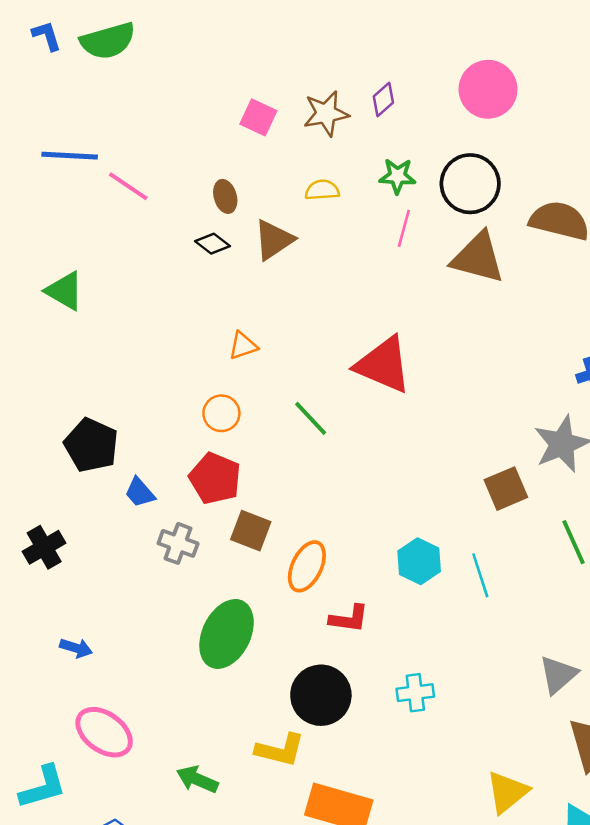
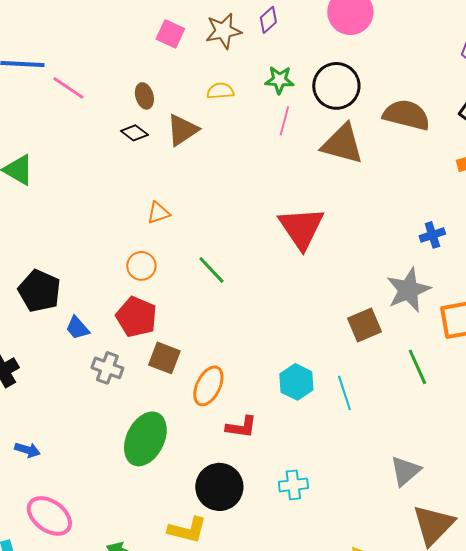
red triangle: (383, 365) -> (301, 228), moved, turned 33

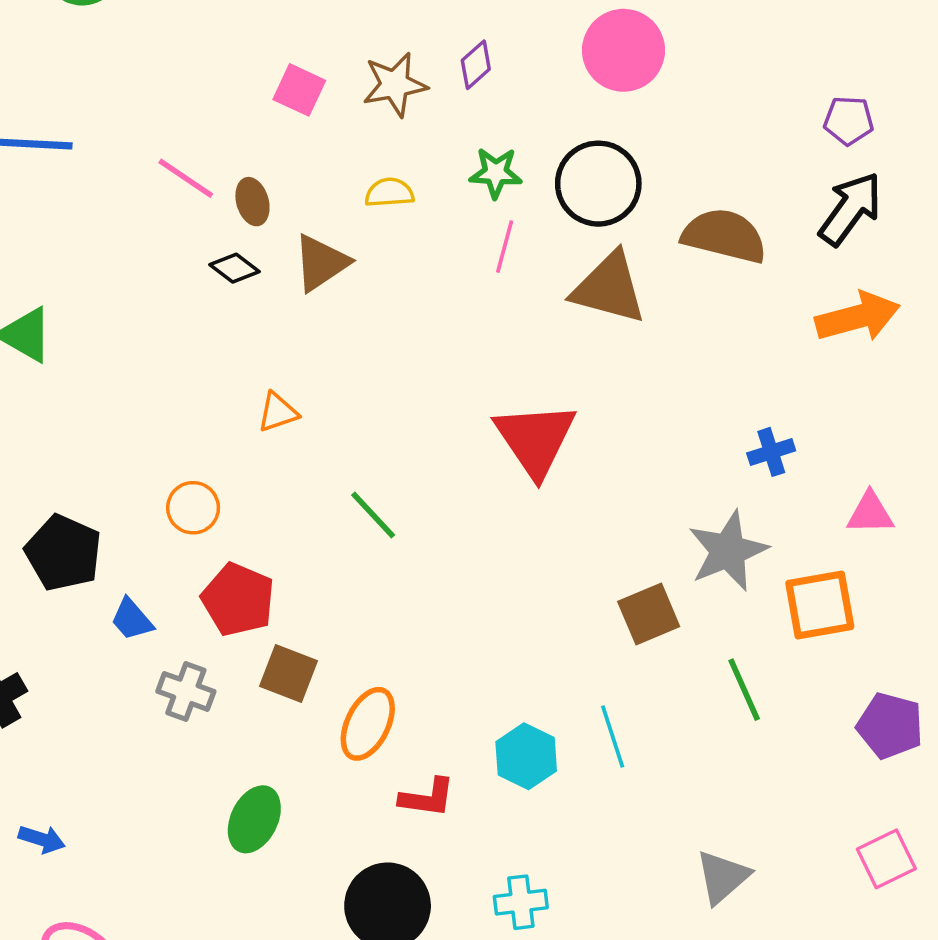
pink line: (68, 88) -> (186, 178), moved
orange circle: (141, 266) -> (193, 508), moved
cyan hexagon: (296, 382) -> (526, 756), moved
green ellipse: (145, 439) -> (254, 819), size x0.7

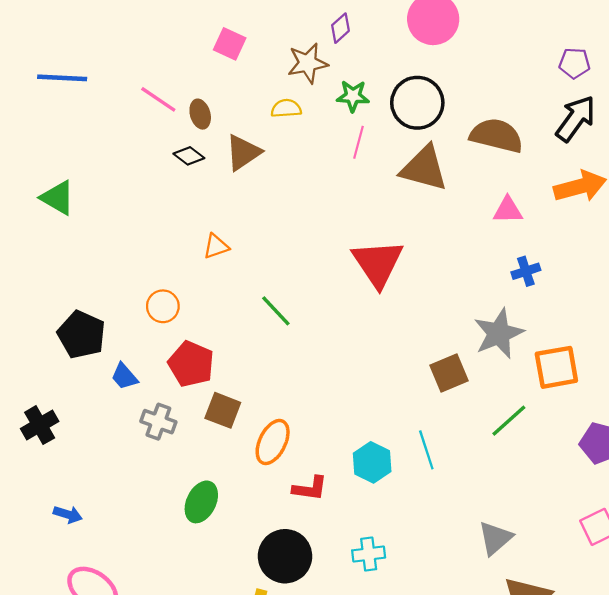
brown star: (395, 85) -> (308, 63), moved
pink triangle: (870, 513) -> (508, 210), moved
green line: (744, 690) -> (509, 421), turned 72

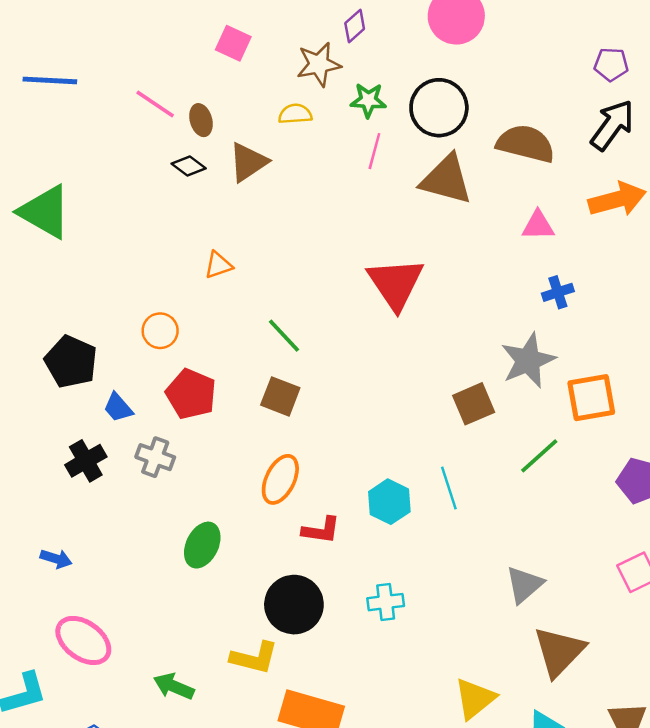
green triangle: (58, 198) -> (45, 212), size x1.4
brown square: (223, 410) -> (280, 396), moved
black cross: (40, 425) -> (86, 461), moved

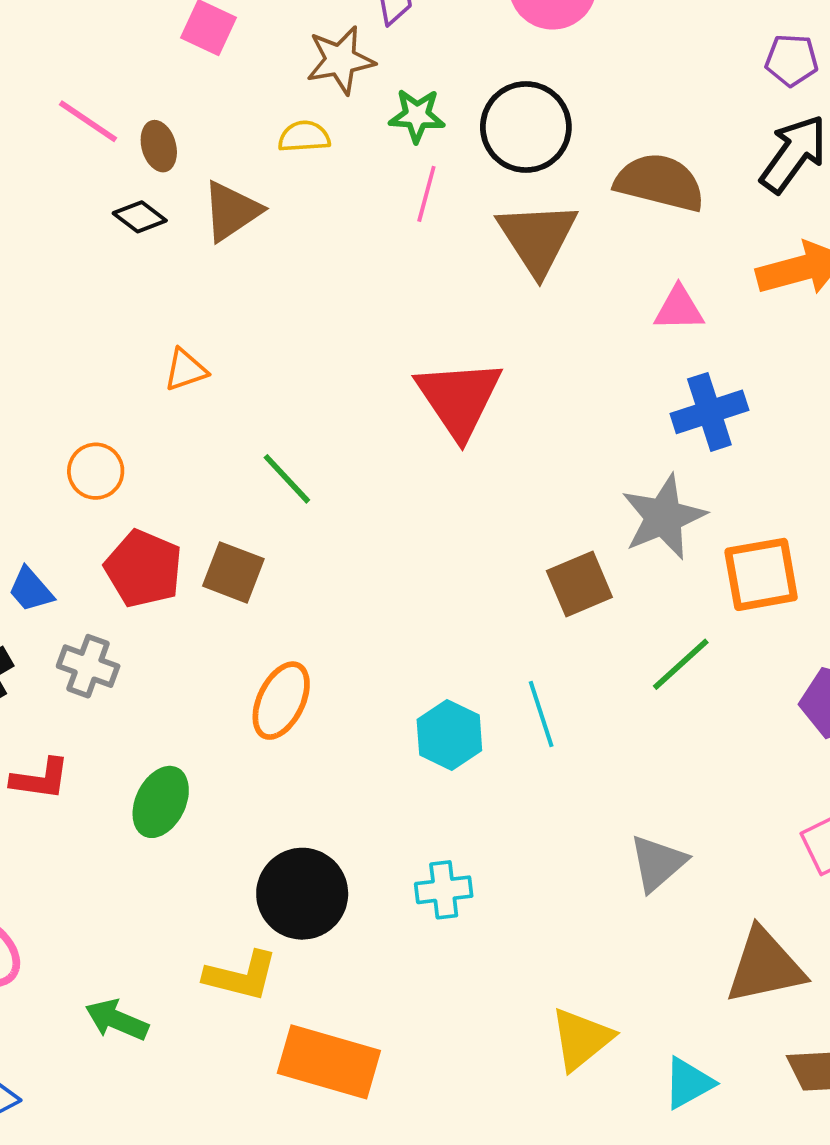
brown triangle: (446, 180) -> (537, 238), turned 42
blue cross: (558, 292) -> (709, 412), size x1.5
brown square: (280, 396) -> (233, 572), moved
red L-shape: (321, 530) -> (40, 779), moved
brown triangle: (559, 652) -> (765, 966), moved, turned 34

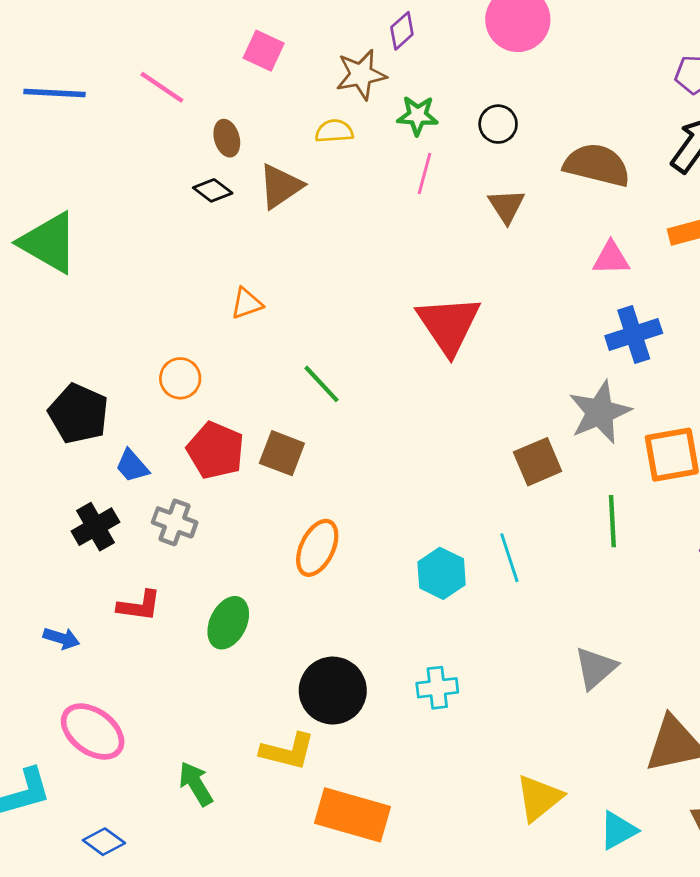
pink line: (88, 121) -> (162, 87), moved
black circle: (526, 127) -> (498, 124), size x0.6
brown triangle: (537, 238) -> (507, 206), size x0.6
green line: (681, 664) -> (612, 521), turned -51
green arrow: (117, 1020) -> (196, 784), turned 36

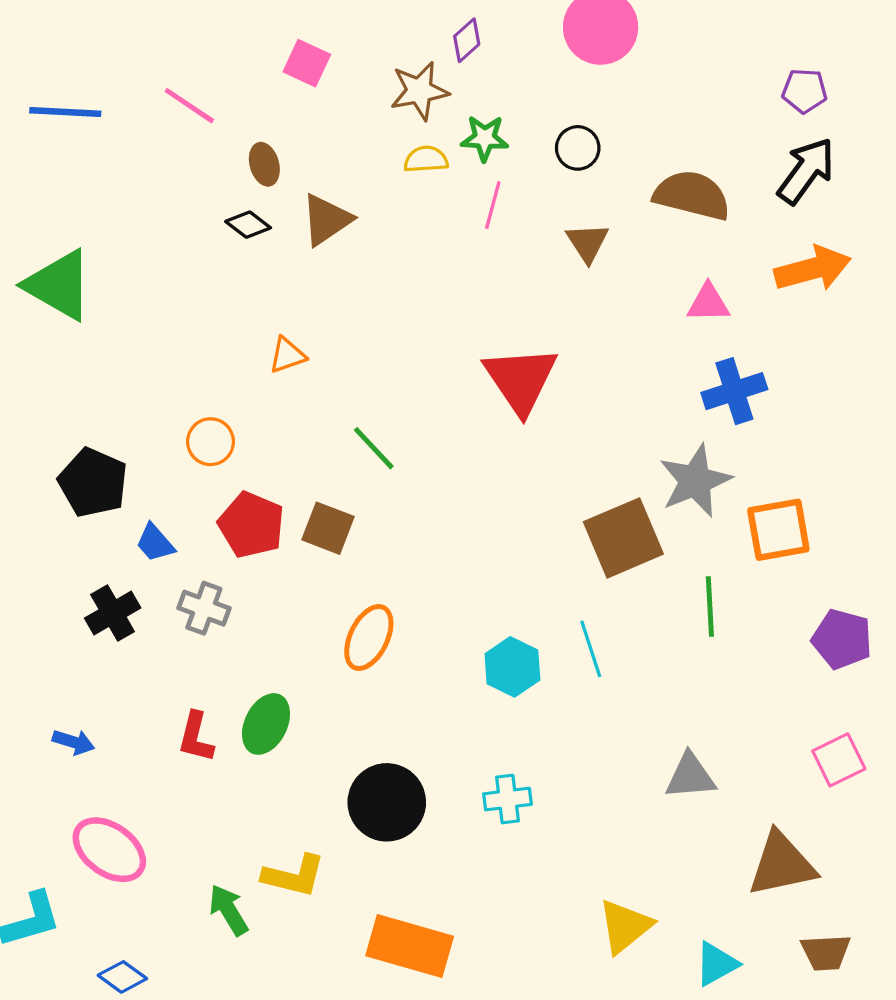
yellow semicircle: (334, 131) -> (426, 159), moved
brown square: (538, 462) -> (623, 538), size x1.4
red L-shape: (139, 606) -> (196, 737), moved, turned 96
gray triangle: (596, 668) -> (690, 776), turned 36
yellow L-shape: (288, 751) -> (294, 876), moved

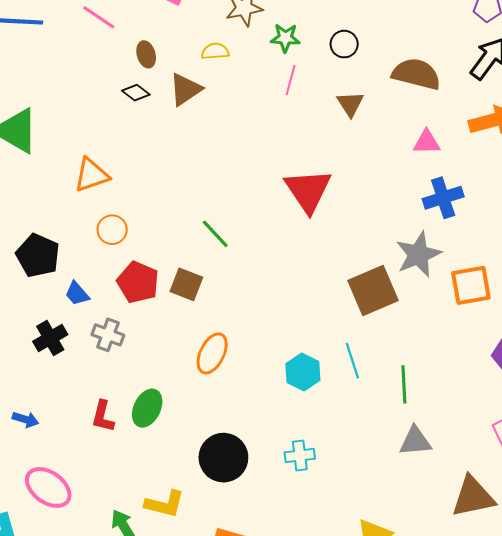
yellow semicircle: (426, 159) -> (215, 51), moved
orange triangle: (287, 355) -> (91, 175), moved, size x1.5
green line: (710, 606) -> (404, 384), moved

